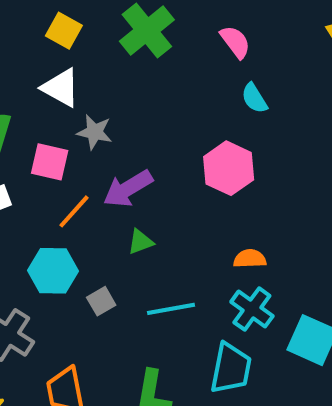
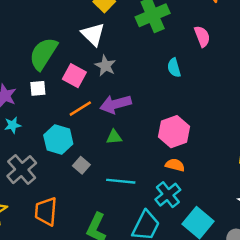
cyan semicircle: (254, 98) -> (174, 68), moved
pink hexagon: (229, 168) -> (174, 132), moved
gray square: (101, 301) -> (81, 165), turned -35

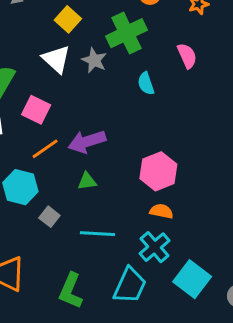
gray star: (105, 66) -> (94, 60), moved
cyan semicircle: (174, 68) -> (146, 84), moved

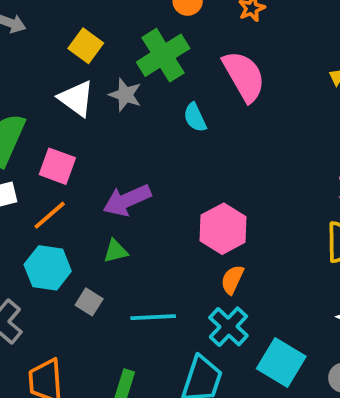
pink semicircle: (187, 56) -> (244, 76), size x1.6
orange line: (45, 149) -> (50, 215), moved
green triangle: (87, 181) -> (116, 251), moved
orange semicircle: (161, 211) -> (232, 280), turned -70

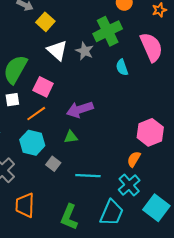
yellow square: (86, 46) -> (45, 22), moved
pink hexagon: (223, 229) -> (150, 132), moved

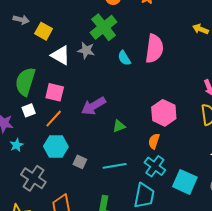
pink semicircle: (151, 47) -> (154, 49), moved, turned 44
green triangle: (71, 137) -> (119, 126), moved

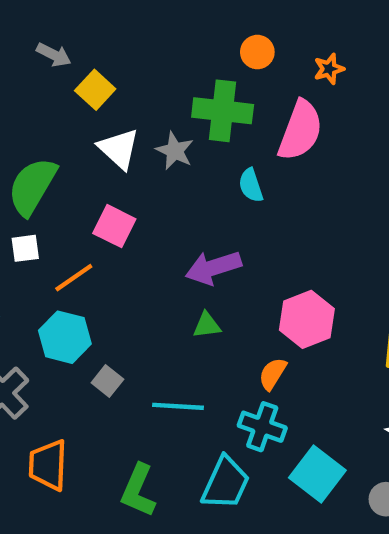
green cross: (104, 27) -> (223, 111), turned 32
pink semicircle: (154, 49) -> (300, 130), moved
pink square: (55, 92) -> (114, 226), moved
purple arrow: (94, 106) -> (213, 268), moved
cyan cross: (155, 166) -> (262, 427), turned -30

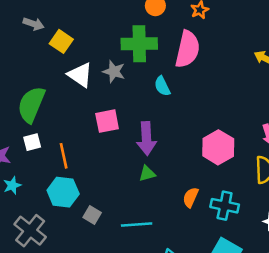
pink square: (114, 226) -> (107, 121), moved, turned -30
purple arrow: (213, 268) -> (146, 138), turned -68
orange line: (74, 278) -> (64, 156), turned -60
pink hexagon: (307, 319) -> (218, 147), moved
cyan cross: (262, 427) -> (225, 206), moved

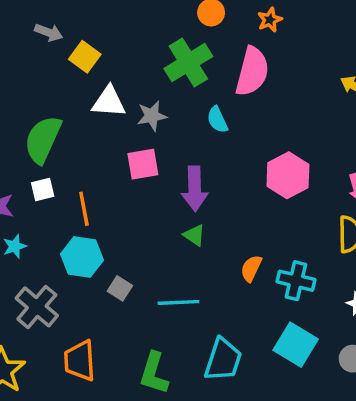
green cross: (139, 44) -> (188, 63), turned -32
gray star: (114, 72) -> (152, 116), moved, turned -30
white triangle: (80, 75) -> (109, 102), turned -32
pink hexagon: (218, 147) -> (288, 175), moved
green triangle: (147, 174) -> (194, 235), turned 48

